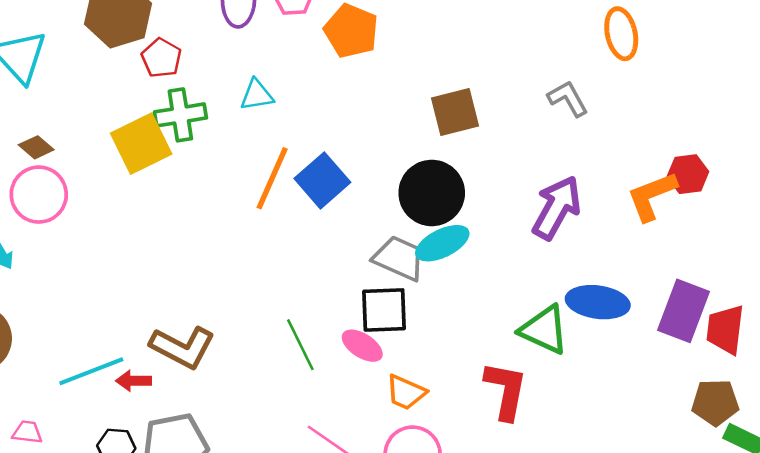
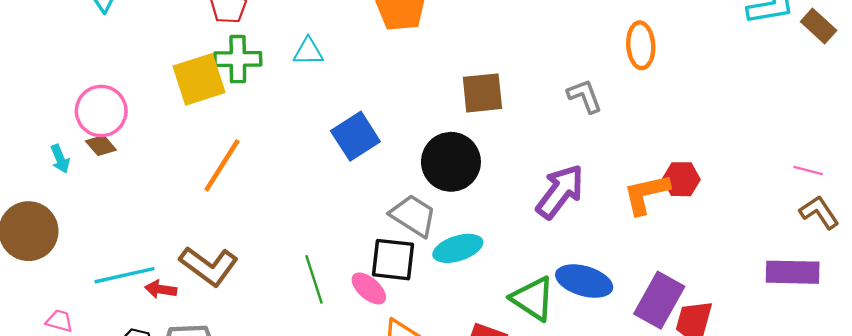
brown diamond: (36, 147) -> (101, 145), moved
orange line: (272, 178) -> (222, 165), moved
cyan ellipse: (442, 243) -> (458, 248), moved

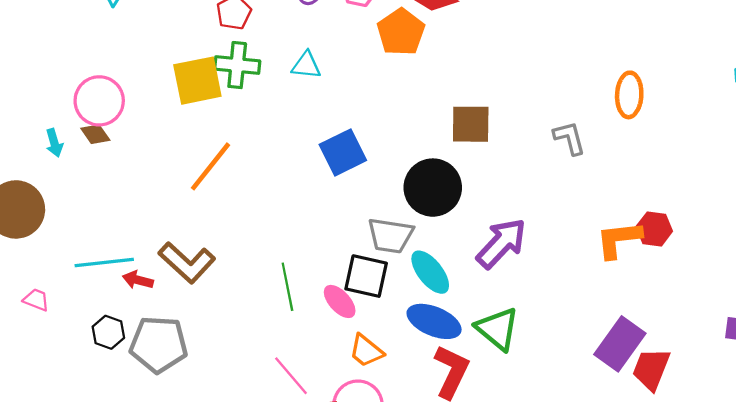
purple arrow: (560, 192) -> (501, 243), moved
gray trapezoid: (413, 216) -> (390, 236), turned 150
cyan ellipse: (458, 248) -> (430, 272), turned 63
blue ellipse: (584, 281) -> (434, 321), moved

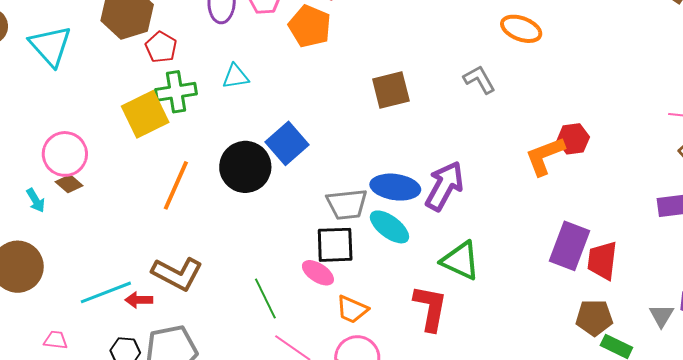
orange ellipse: (629, 95) -> (521, 29), turned -57
black circle: (433, 188) -> (245, 167), moved
green line: (287, 287) -> (265, 298), moved
blue ellipse: (434, 321) -> (395, 187), moved

